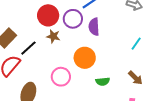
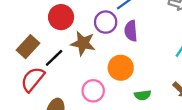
red circle: (48, 15) -> (61, 17), moved
brown star: (53, 36) -> (83, 43), size x1.5

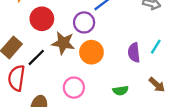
purple semicircle: (131, 31) -> (134, 53), moved
orange circle: (121, 68) -> (91, 52), moved
red semicircle: (33, 79) -> (17, 78), turned -30

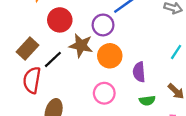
purple semicircle: (134, 53) -> (139, 72), moved
pink circle: (74, 88) -> (104, 93), moved
green semicircle: (121, 91) -> (147, 101), moved

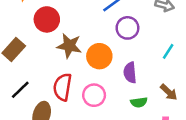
purple circle: (103, 25) -> (127, 28), moved
black line: (53, 59) -> (20, 90), moved
red semicircle: (32, 80) -> (63, 87), moved

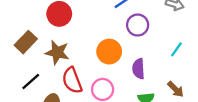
brown star: (69, 46) -> (57, 52), moved
red semicircle: (63, 87) -> (72, 80), turned -32

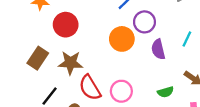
orange circle: (109, 52) -> (122, 39), moved
purple semicircle: (138, 69) -> (158, 49), moved

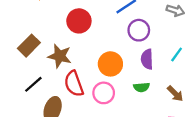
red circle: (66, 25) -> (79, 21), moved
orange circle: (122, 39) -> (110, 64), moved
green semicircle: (166, 92) -> (141, 87), moved

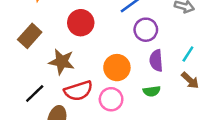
brown rectangle: (29, 46) -> (30, 36), moved
red semicircle: (74, 84) -> (78, 91), turned -85
brown arrow: (175, 94) -> (190, 80), moved

